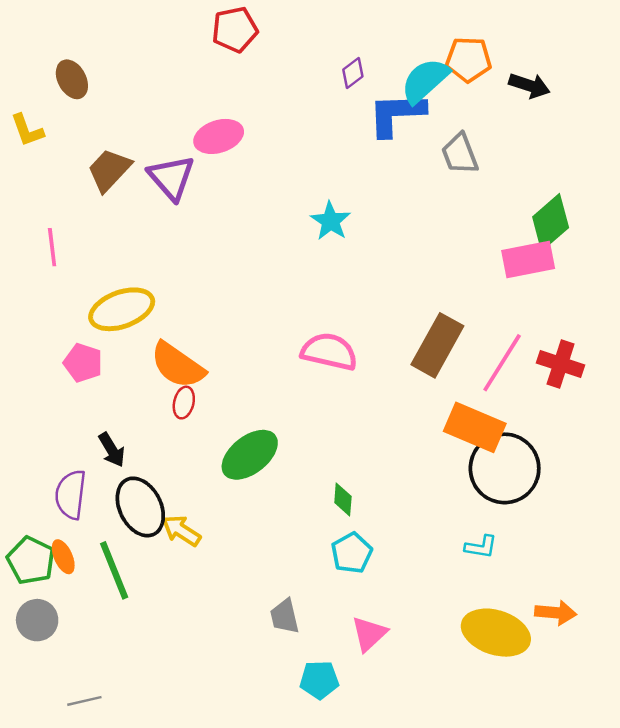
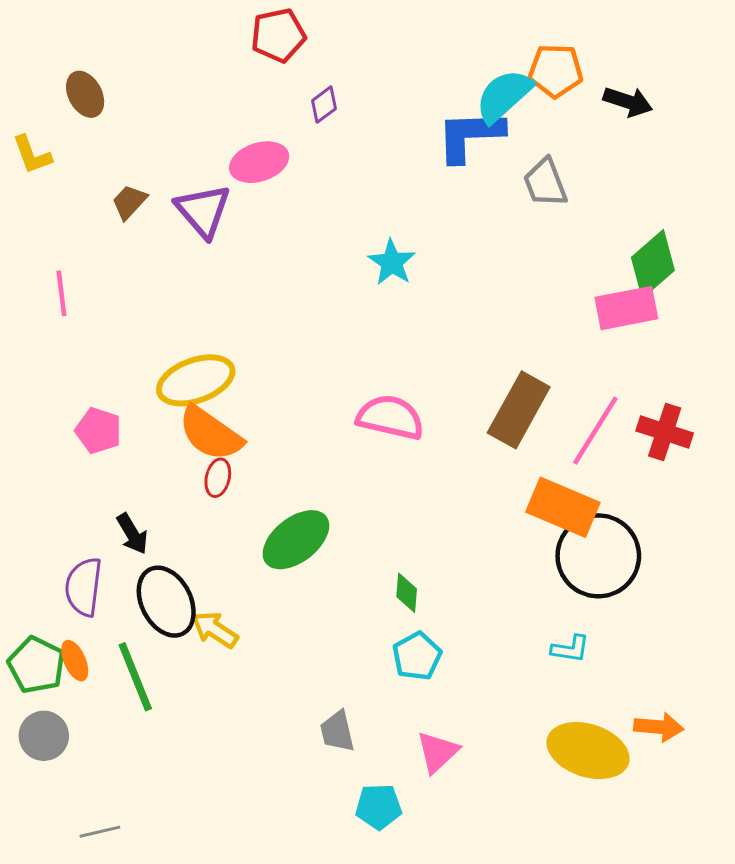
purple diamond: (353, 73) -> (324, 105), moved
brown trapezoid: (109, 170) -> (129, 202), size x0.7
yellow ellipse: (122, 309) -> (196, 380), moved

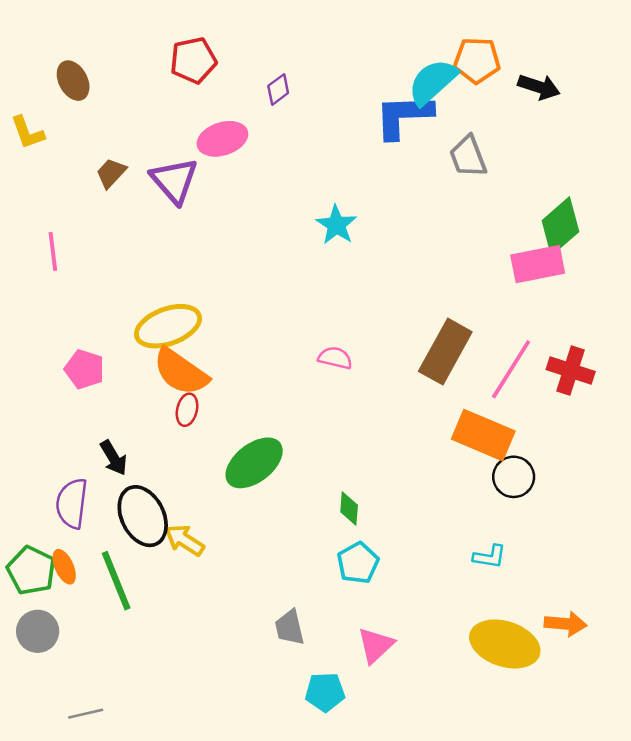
red pentagon: (278, 35) -> (193, 60), moved
pink semicircle: (390, 417) -> (335, 358), size x0.6
black circle: (598, 556) -> (514, 477), size x0.6

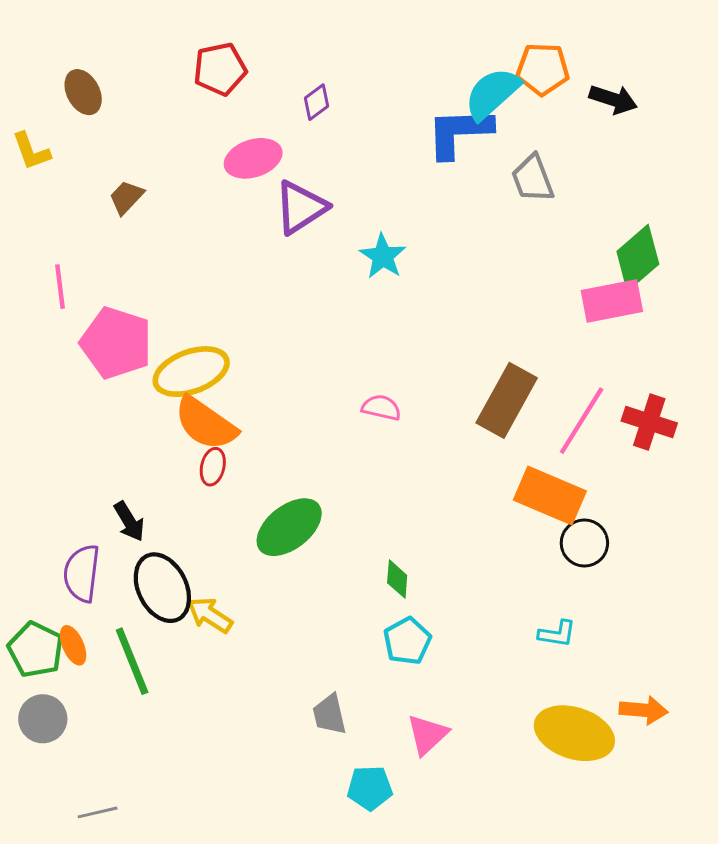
purple triangle: (174, 181) -> (301, 207), moved, turned 38
pink pentagon: (84, 369) -> (116, 343), moved, size x1.6

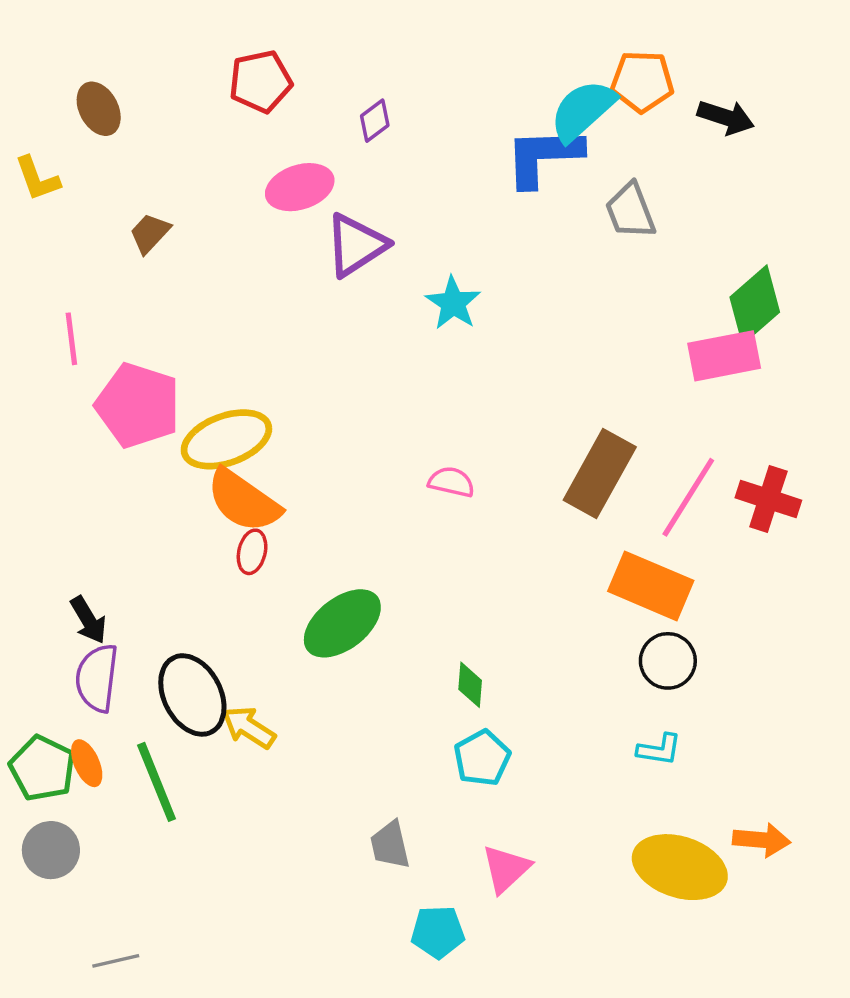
black arrow: (129, 521) -> (88, 620), moved
black circle: (584, 543) -> (668, 661), moved

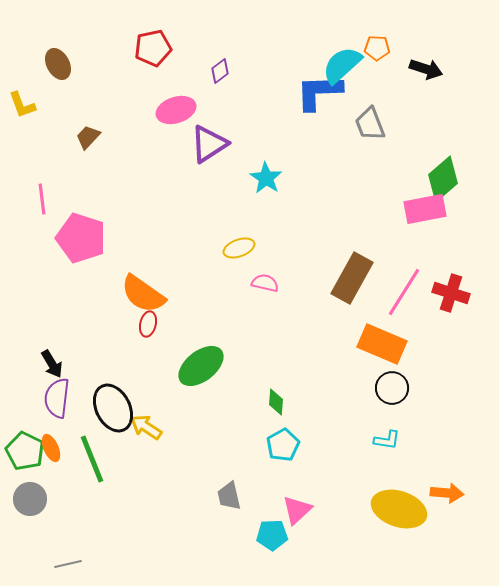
orange pentagon: (642, 81) -> (377, 48), size x0.7
yellow ellipse: (226, 439) -> (239, 248), moved, size x0.6
cyan pentagon: (438, 932) -> (272, 535), moved

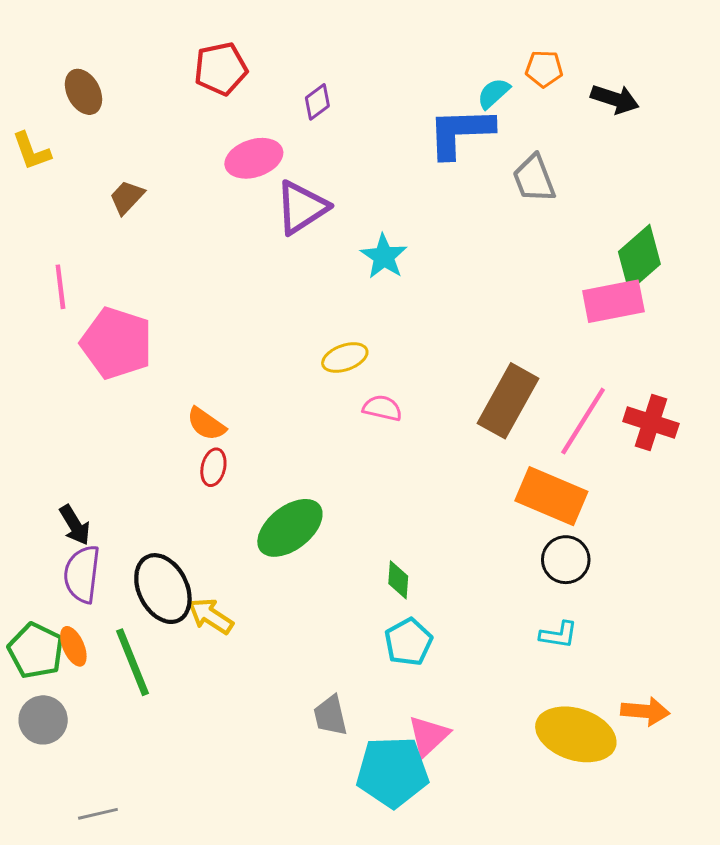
cyan semicircle: (342, 65) -> (494, 93), size x0.6
orange semicircle: (143, 294) -> (206, 424), size x0.6
cyan pentagon: (272, 535) -> (392, 772), size x1.6

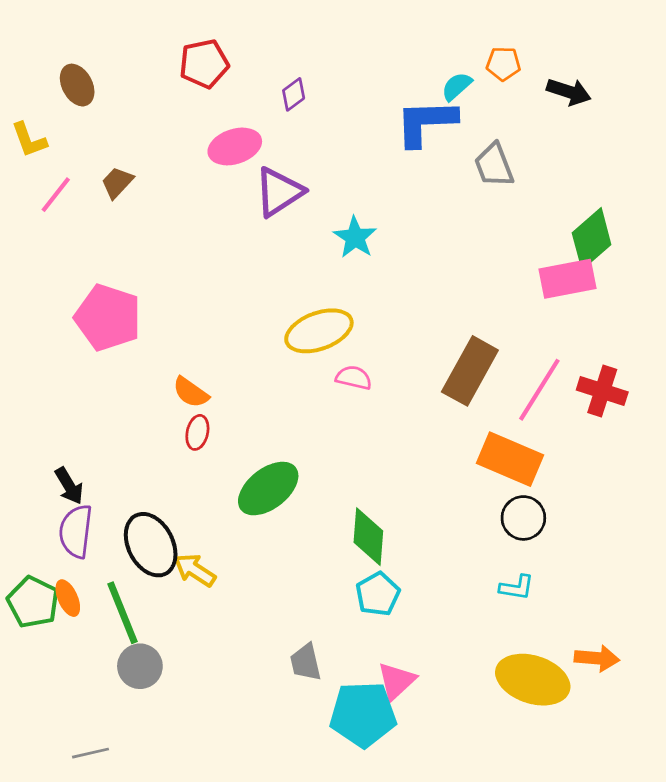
pink line: (60, 287) -> (56, 195), moved, turned 45
yellow ellipse: (345, 358) -> (319, 331), size x1.6
green diamond: (398, 580) -> (368, 537), size x1.6
gray circle: (43, 720) -> (140, 666), moved

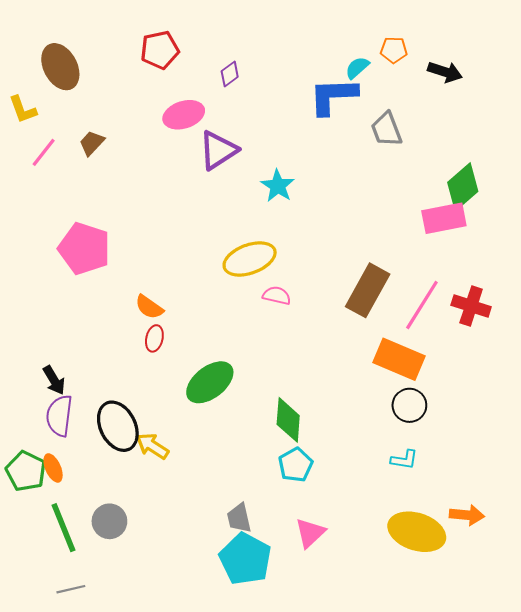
brown ellipse: (77, 85) -> (60, 67), size x1.4
green line: (123, 613) -> (63, 528), moved
cyan pentagon: (363, 714) -> (245, 559), moved, turned 30

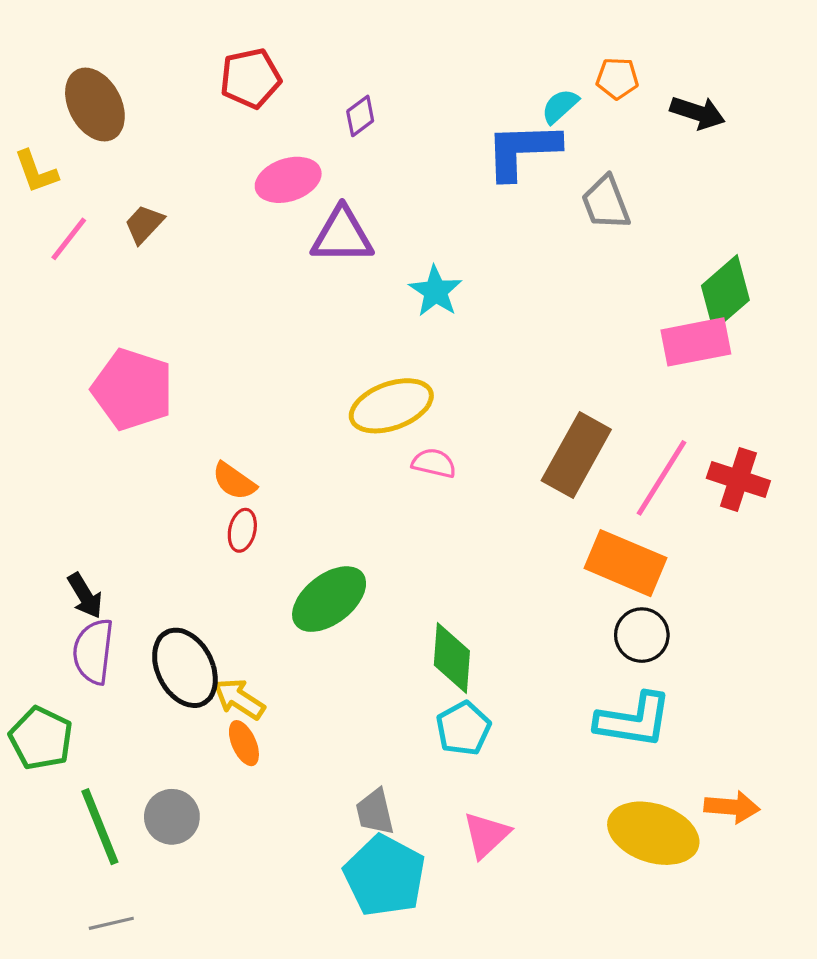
purple triangle: (218, 150) -> (342, 236), turned 33
cyan L-shape: (404, 460) -> (634, 720), size x1.8
orange ellipse: (53, 468) -> (244, 743), moved

